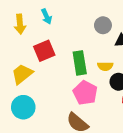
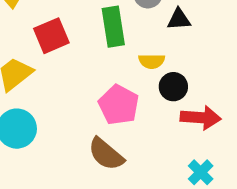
green rectangle: (80, 63) -> (113, 27), moved

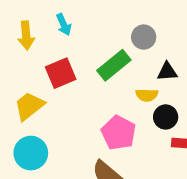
black triangle: (179, 19) -> (167, 72), moved
green rectangle: (113, 27) -> (114, 65), turned 60

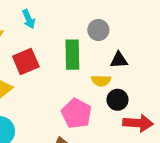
green rectangle: (114, 65) -> (72, 55), turned -52

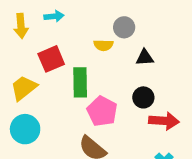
cyan arrow: (29, 19) -> (54, 16), turned -72
green rectangle: (72, 55) -> (80, 82), moved
yellow semicircle: (101, 81) -> (103, 45), moved

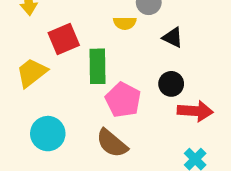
black triangle: (145, 58) -> (173, 37), turned 30
cyan circle: (25, 129) -> (48, 134), moved

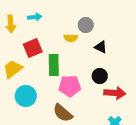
pink pentagon: (123, 100) -> (70, 86), turned -30
cyan circle: (48, 134) -> (26, 96), moved

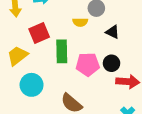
pink pentagon: (70, 86) -> (88, 64), moved

